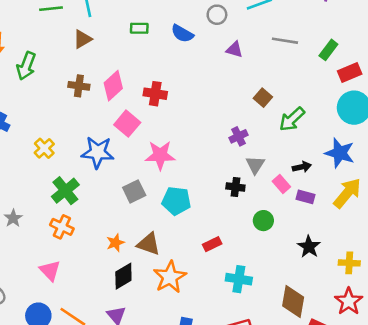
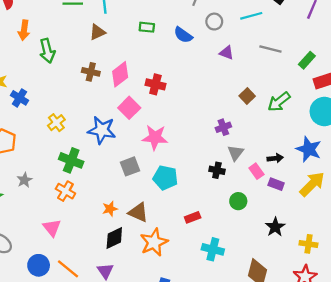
green arrow: (26, 66) -> (47, 51), turned -40
green arrow: (292, 119) -> (279, 102), moved
green cross: (65, 191) -> (71, 160), turned -35

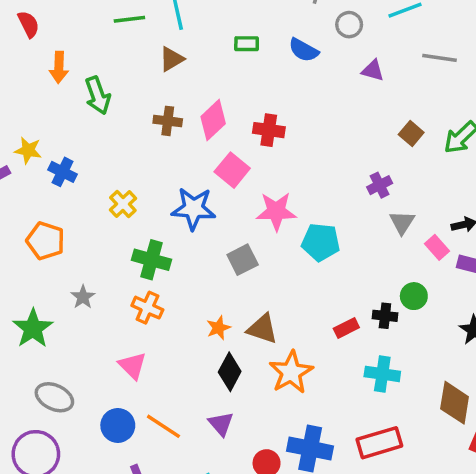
black cross: (217, 170) -> (385, 316), moved
cyan pentagon: (165, 178) -> (321, 242), moved
black diamond: (114, 238) -> (230, 372), turned -30

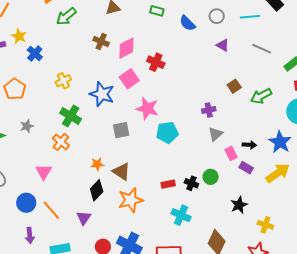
green arrow: (98, 95) -> (66, 16), turned 55
cyan pentagon: (321, 242) -> (167, 132), turned -30

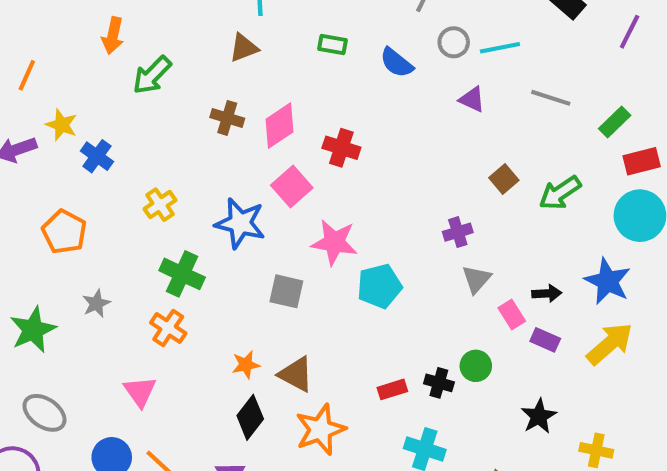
cyan line: (250, 17) -> (500, 48), moved
gray square: (121, 130) -> (286, 291), turned 30

